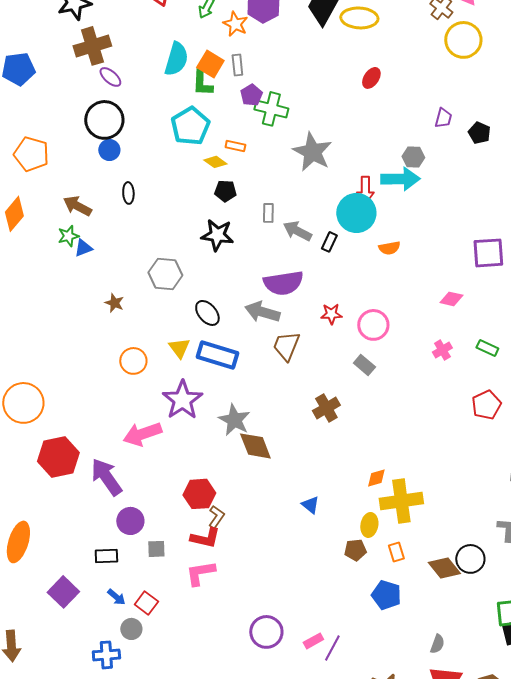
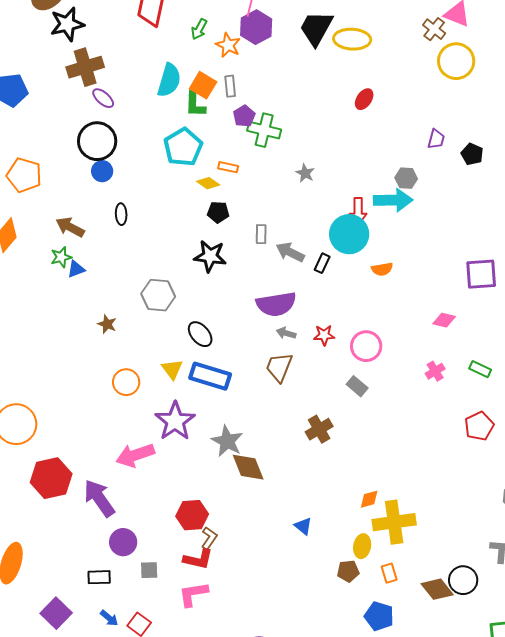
gray star: (312, 152) -> (305, 173), size x0.5
gray arrow: (262, 312) -> (286, 333), moved, size x0.6

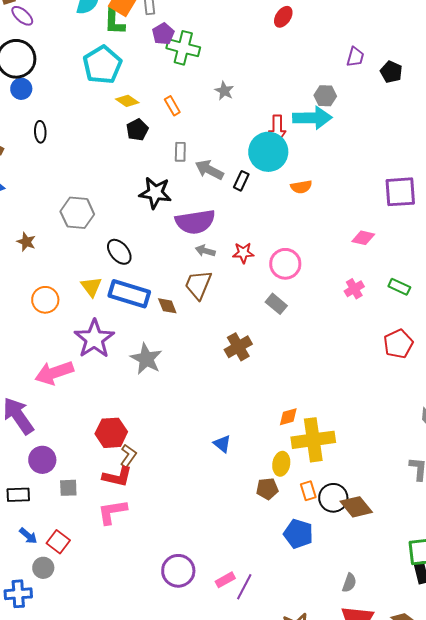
orange rectangle: (228, 167) -> (172, 106), moved, turned 48
black pentagon: (218, 212) -> (137, 130), turned -30
black star: (210, 256) -> (155, 193), moved
brown diamond: (248, 467) -> (167, 306), moved, size x0.6
black circle: (463, 580) -> (333, 498), moved

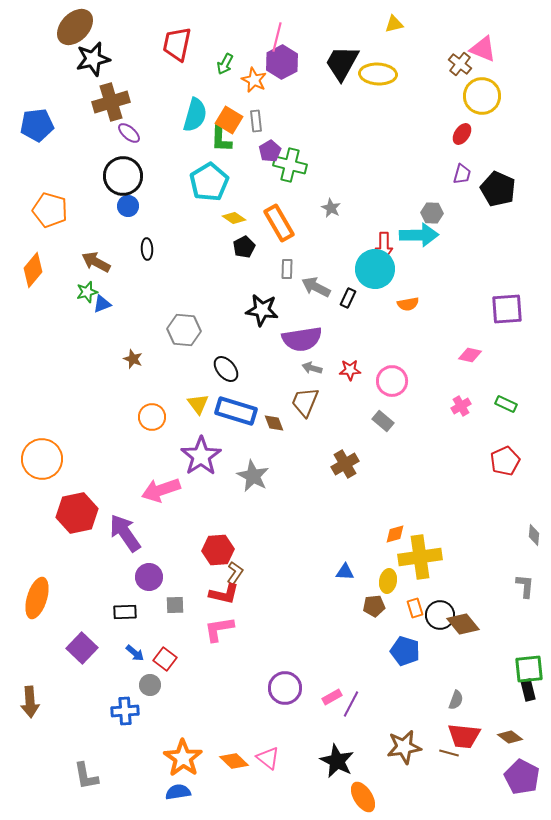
red ellipse: (283, 17) -> (462, 134), moved
black pentagon: (391, 72) -> (498, 189), size x1.6
orange rectangle: (172, 106) -> (279, 223), size x1.8
blue triangle: (222, 444) -> (345, 572), moved, turned -36

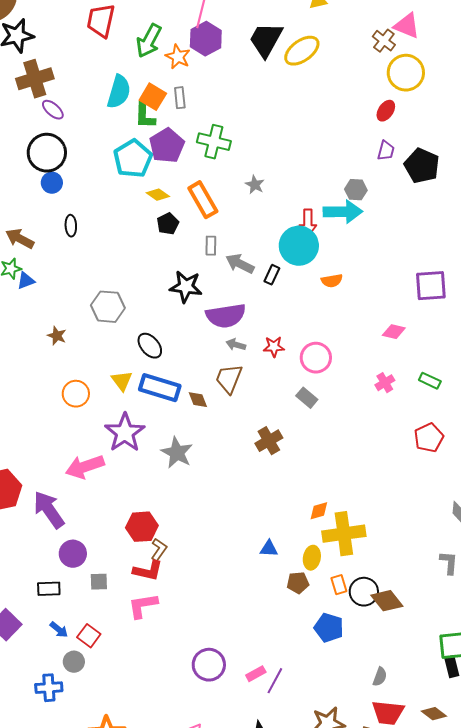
green arrow: (225, 64) -> (149, 41), size x1.6
yellow ellipse: (378, 74) -> (302, 51), turned -39
purple pentagon: (270, 151) -> (167, 146), moved, size x1.6

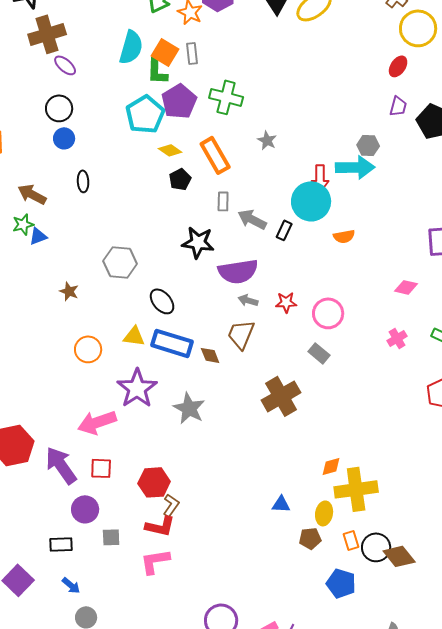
black circle: (47, 153) -> (59, 108), size x0.7
yellow triangle: (122, 381) -> (134, 336), turned -45
brown cross: (269, 441) -> (281, 396), size x1.4
red square: (89, 636) -> (101, 468), moved, turned -35

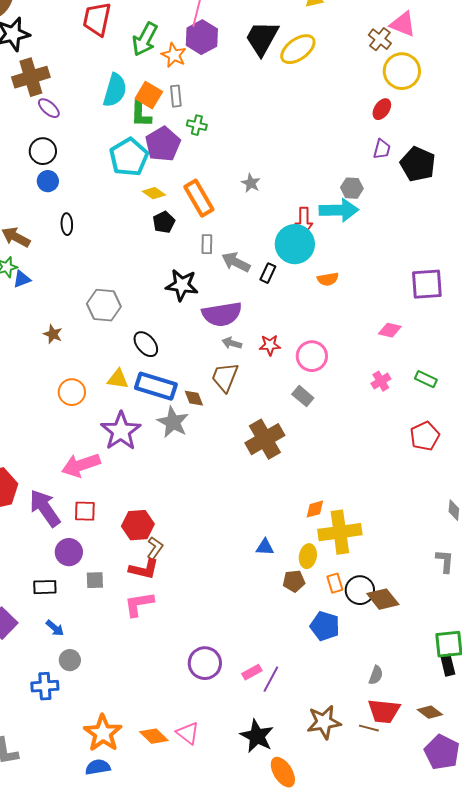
green cross: (226, 97) -> (197, 125), moved, size x0.6
gray star: (189, 408) -> (173, 422), moved

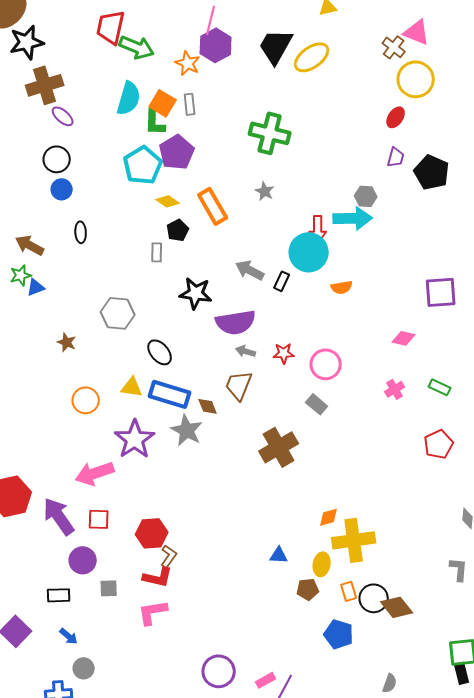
green arrow: (145, 39) -> (137, 47), moved, turned -96
green cross: (197, 125) -> (270, 133), moved, size x2.0
gray rectangle: (207, 244) -> (157, 252), moved

